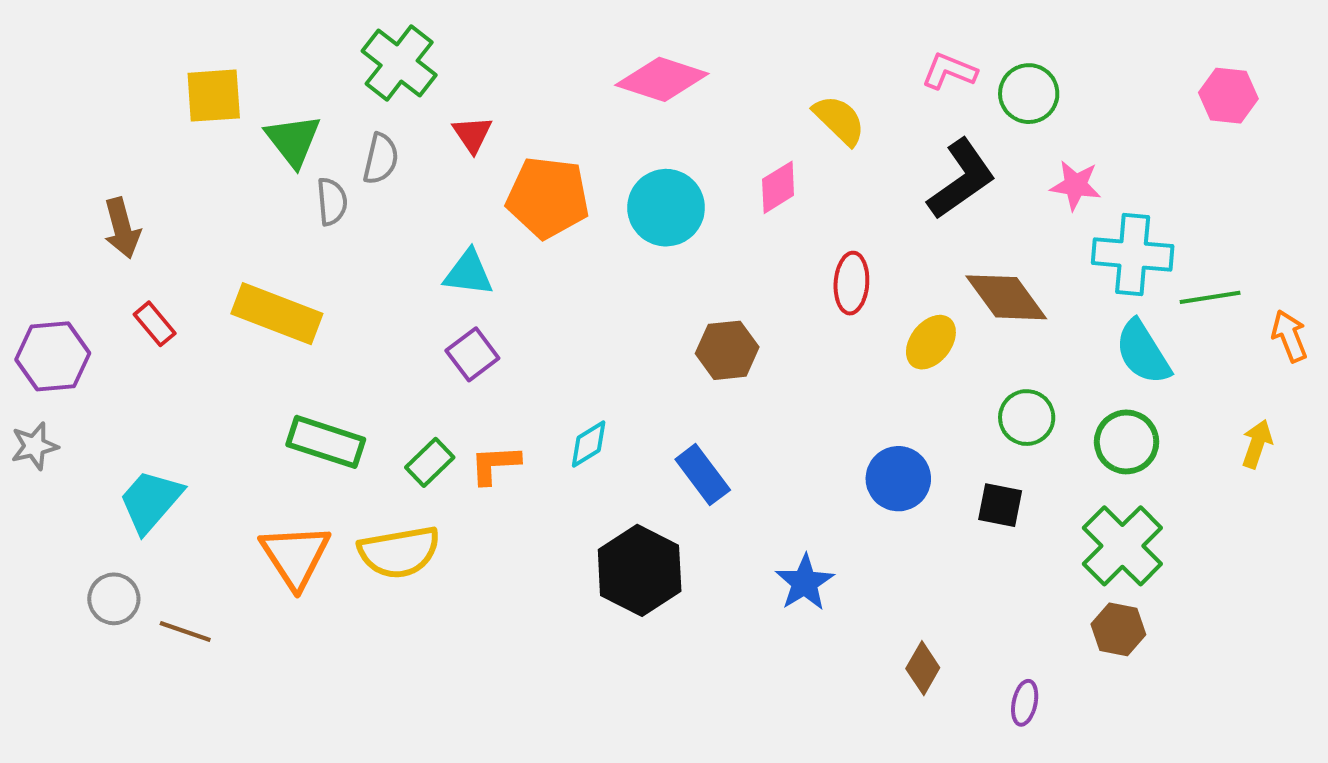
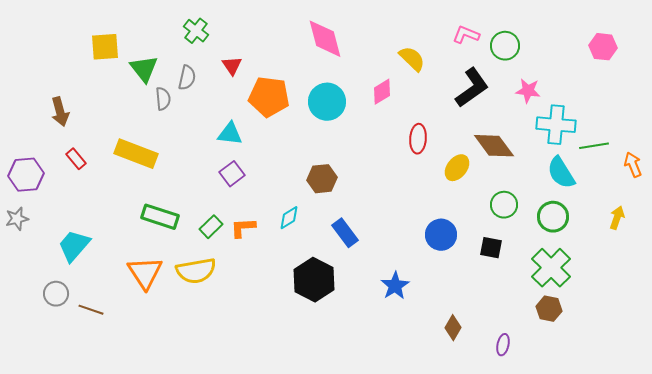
green cross: (399, 63) -> (196, 31), size x0.7
pink diamond: (662, 79) -> (325, 39), turned 57
brown hexagon: (727, 350) -> (322, 179), moved

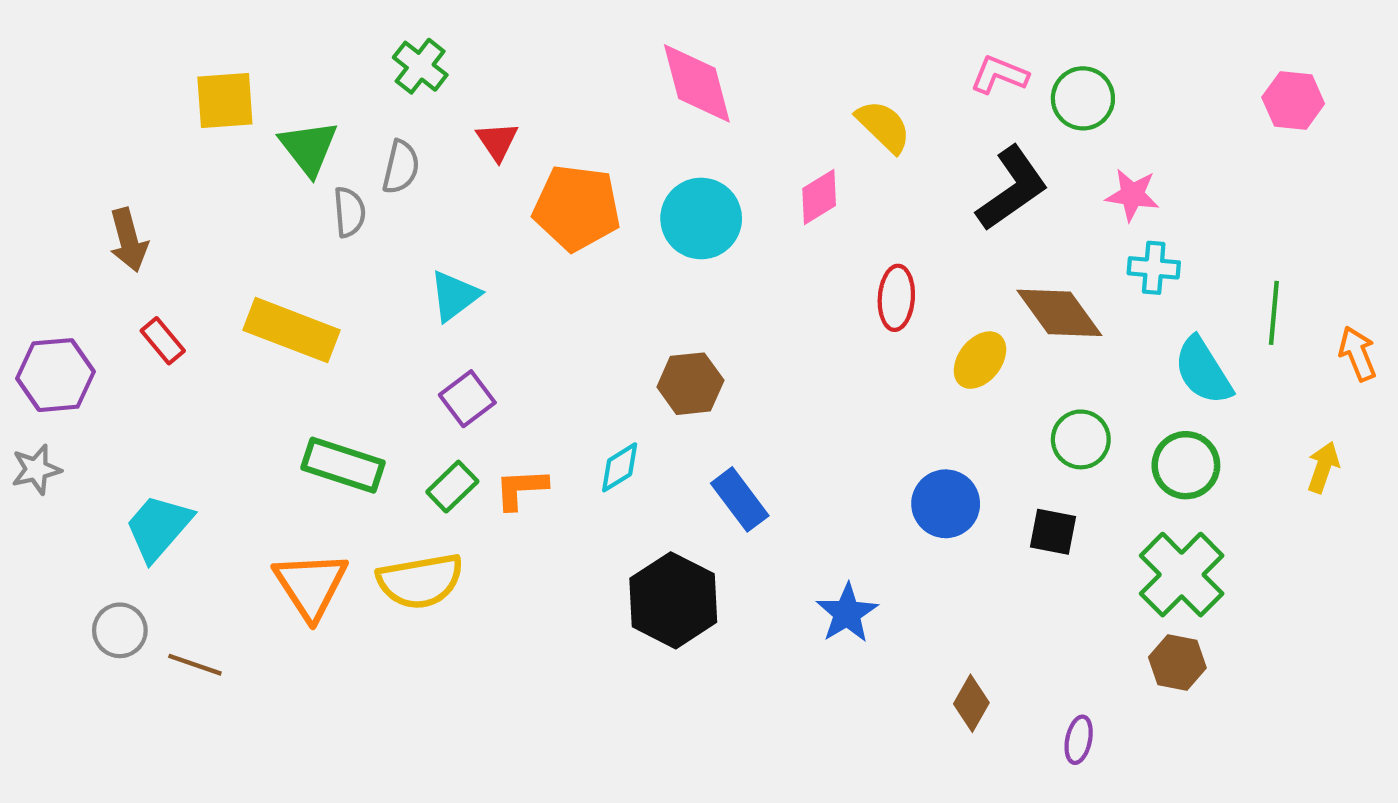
cyan cross: (556, 125) -> (1154, 268), moved, size x0.6
cyan triangle: (230, 134) -> (454, 296), moved, turned -44
green line: (594, 146) -> (1274, 313), turned -76
purple square: (232, 174) -> (467, 399), moved

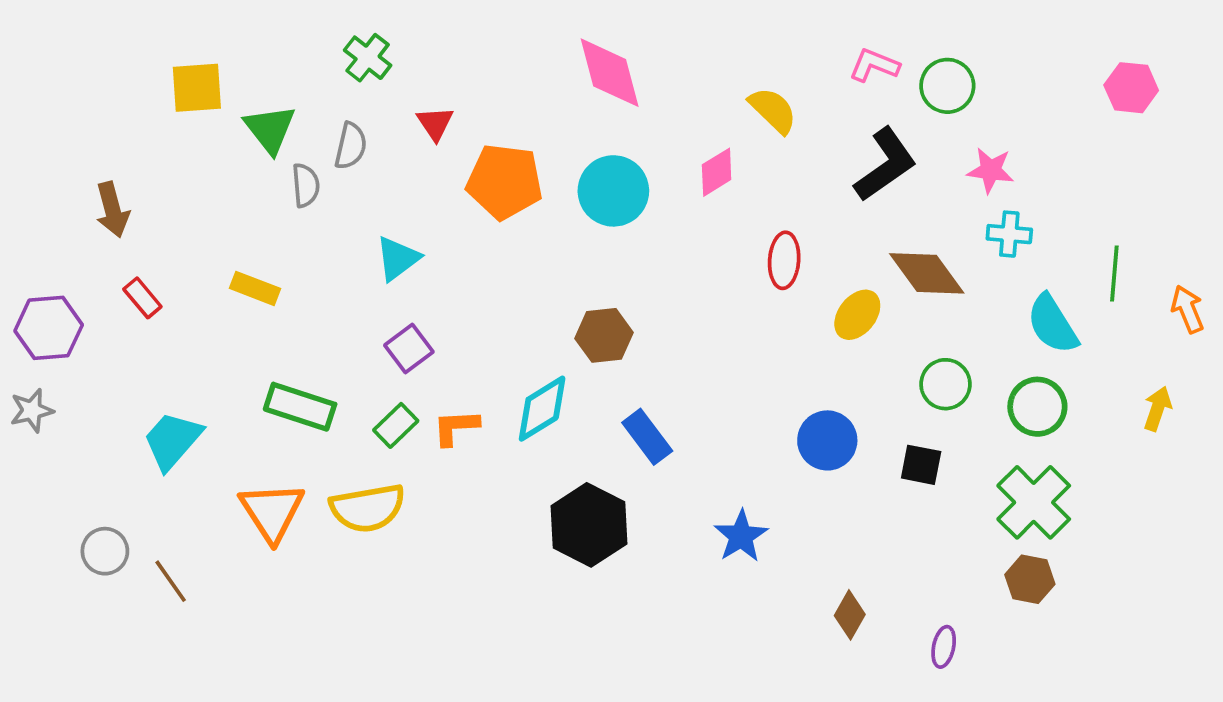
yellow rectangle: (291, 330) -> (255, 288), size x0.6
cyan diamond: (620, 467) -> (542, 409), size x1.5
cyan trapezoid: (158, 527) -> (172, 440), moved
brown line: (195, 665) -> (171, 581), turned 36

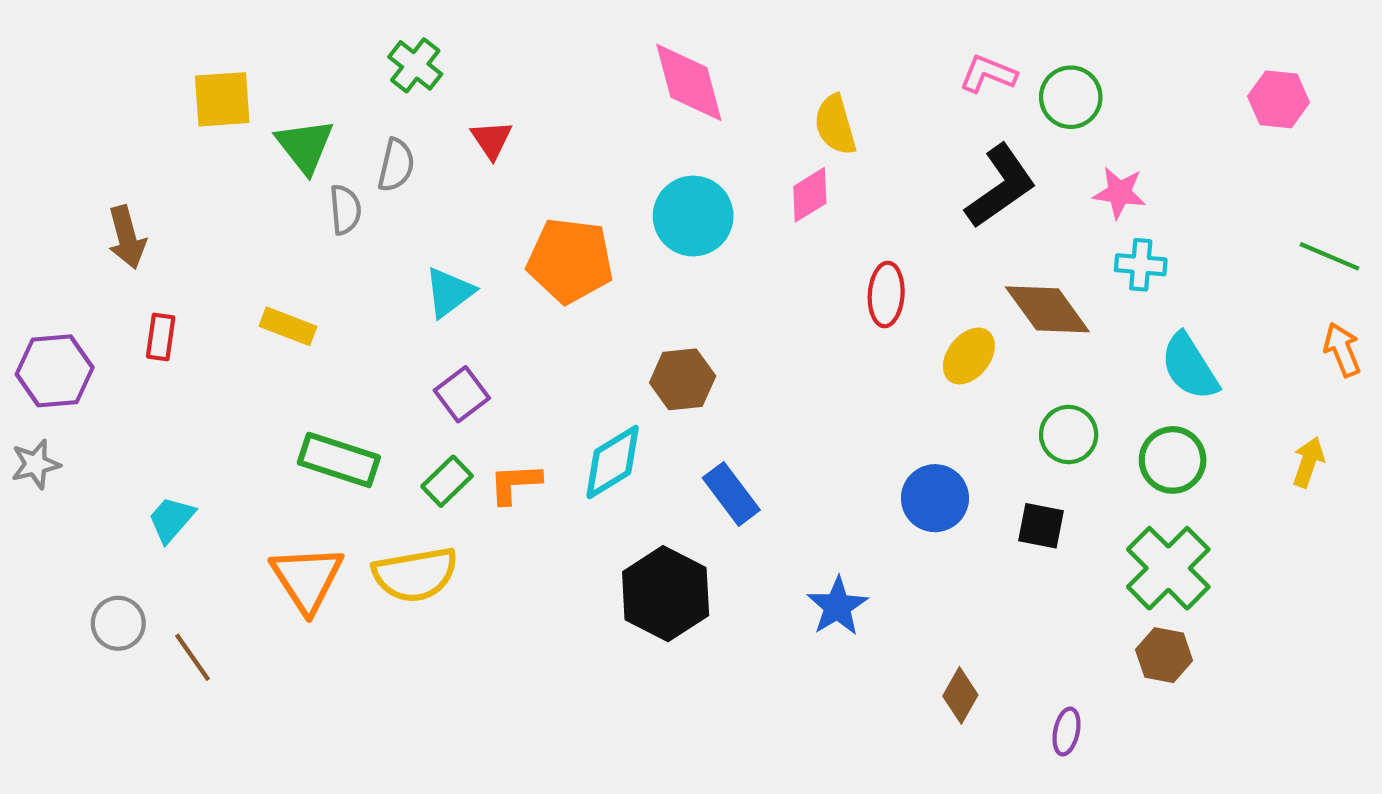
yellow semicircle: (773, 110) -> (835, 125), moved, turned -150
orange pentagon: (505, 182) -> (570, 261), moved
green line: (1114, 273) -> (1330, 256), moved, turned -72
red rectangle: (142, 298) -> (161, 337), turned 48
cyan trapezoid: (172, 440) -> (171, 519), moved, size x0.7

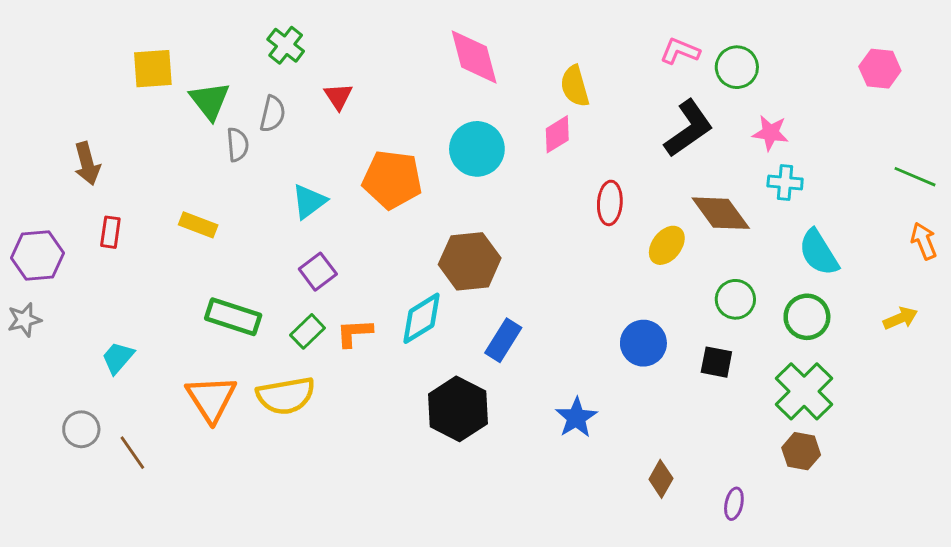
brown hexagon: (683, 379) -> (470, 261), size x1.4
yellow arrow: (1308, 462) -> (900, 318), turned 48
blue rectangle: (731, 494) -> (503, 340), turned 69

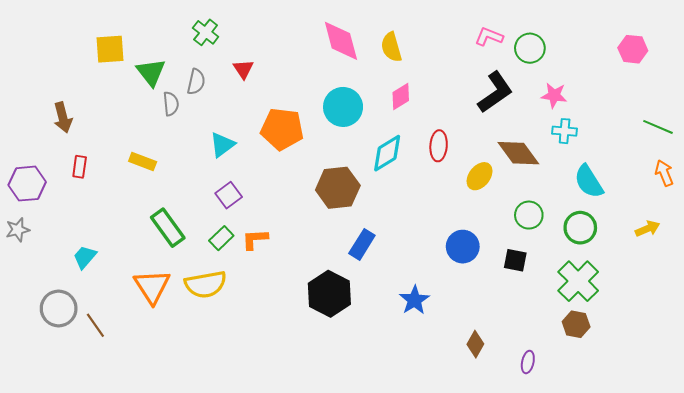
yellow semicircle: (575, 86) -> (391, 47), moved
green rectangle: (233, 317) -> (168, 228), turned 36
cyan diamond: (421, 318) -> (387, 153), moved
gray circle: (81, 429) -> (59, 308), size x1.4

